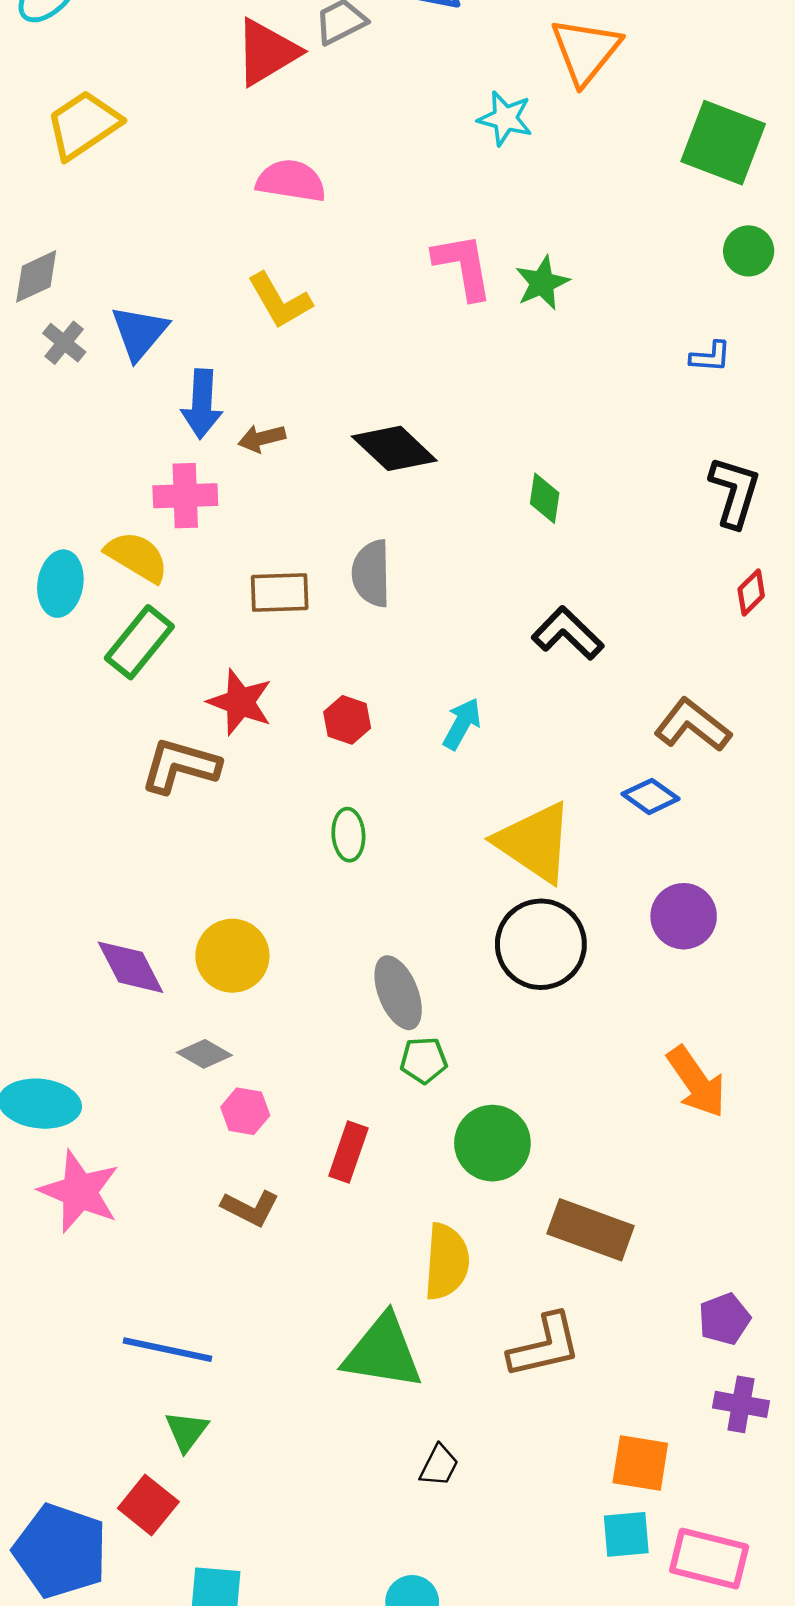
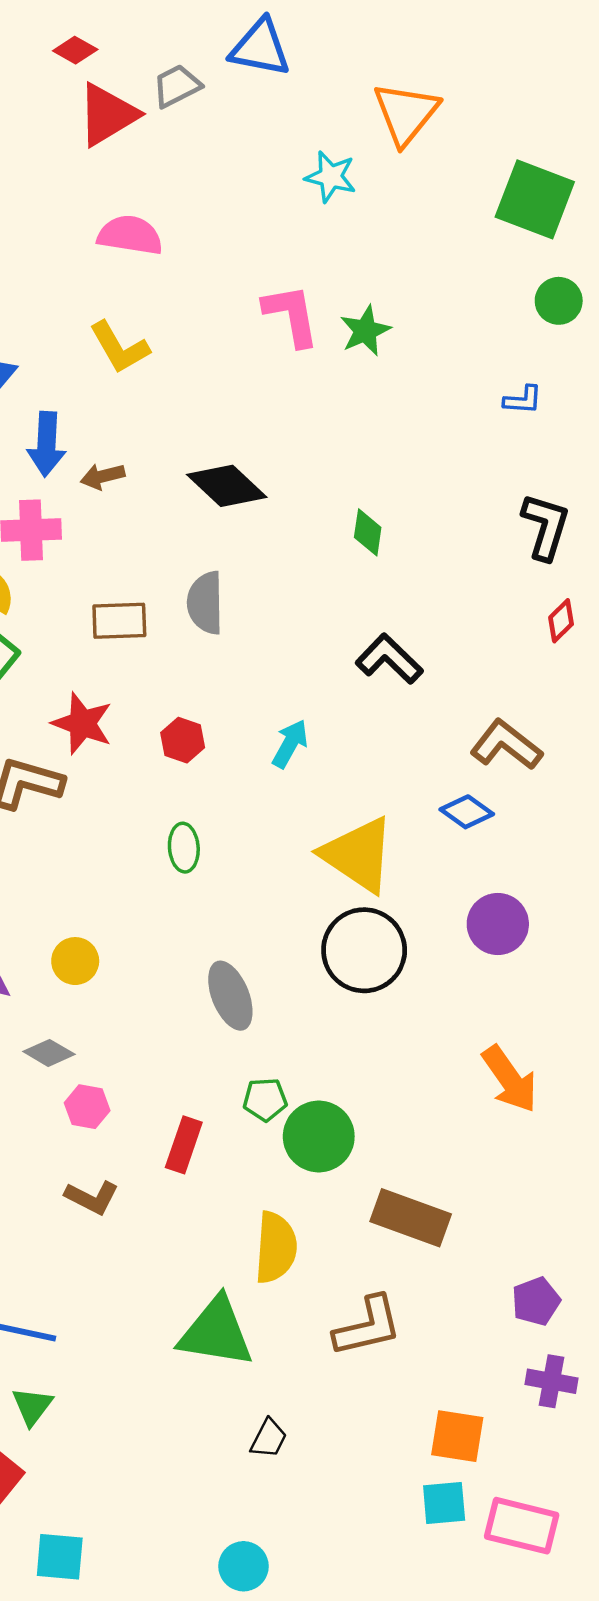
yellow circle: (232, 956) -> (75, 961), size x0.7
green pentagon: (424, 1060) -> (265, 1099), moved

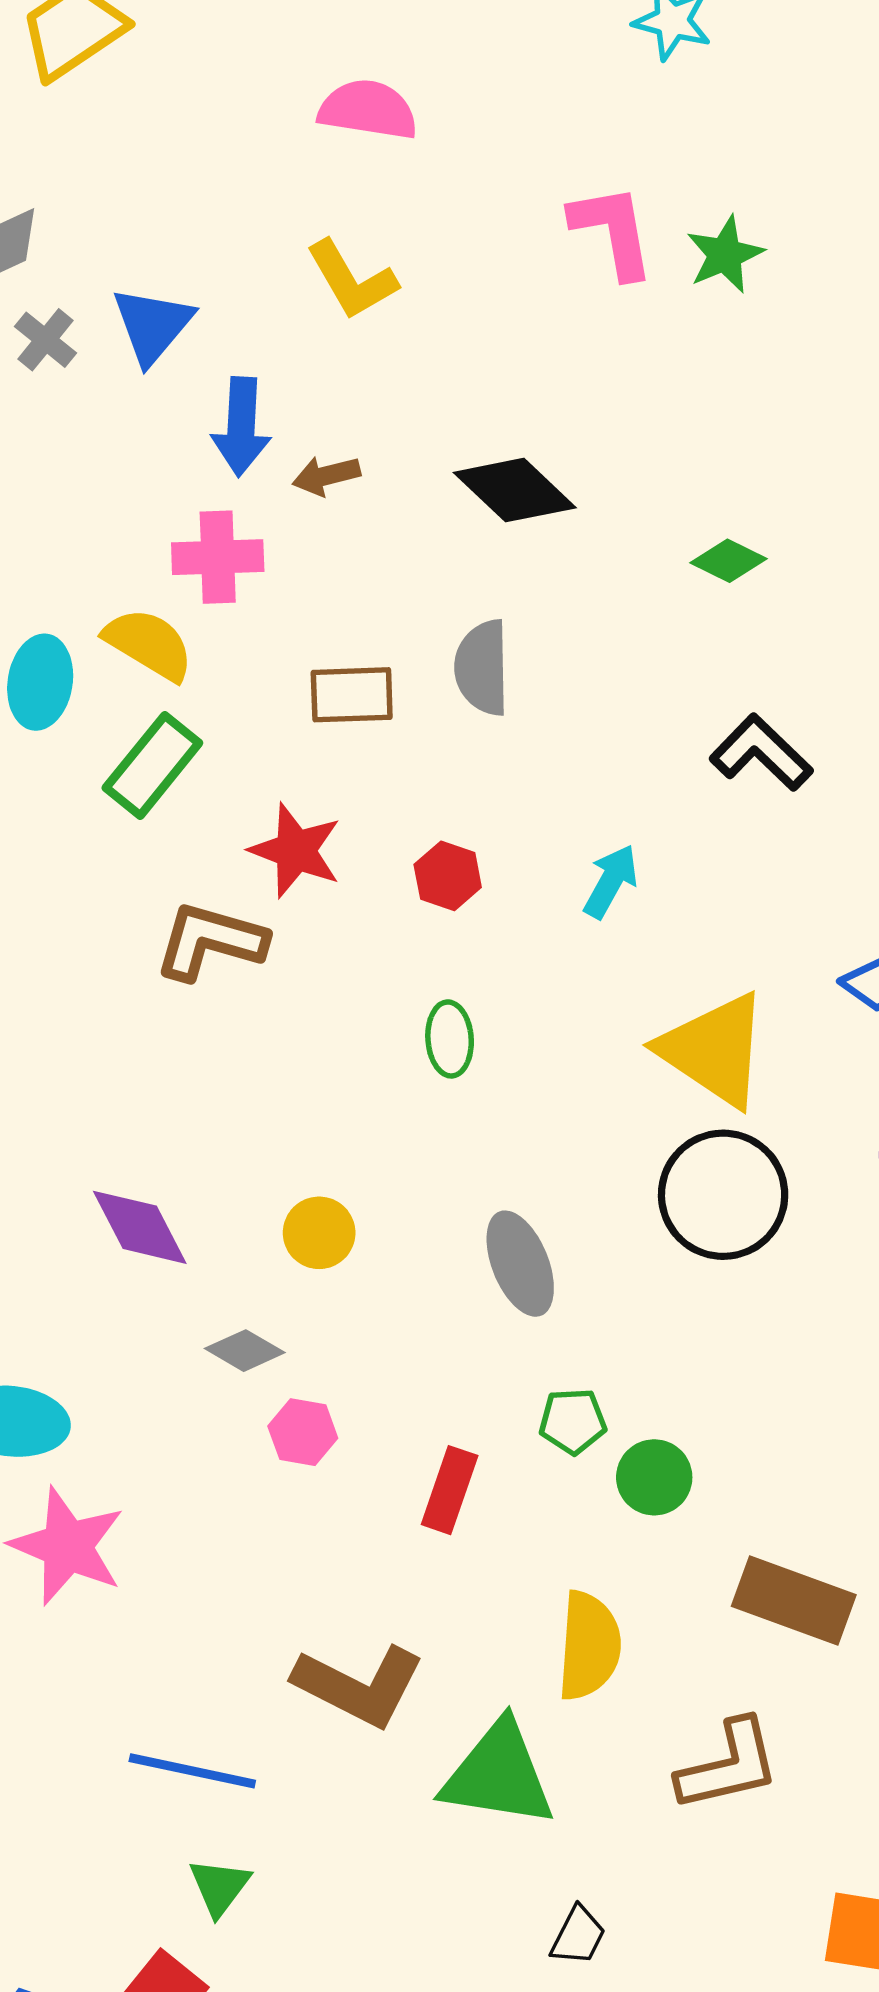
green diamond: (368, 532) -> (729, 561), turned -72
yellow circle: (75, 961) -> (319, 1233), moved
green circle: (319, 1136) -> (654, 1477), size x0.7
brown L-shape: (92, 1197) -> (359, 1686), moved, size x1.6

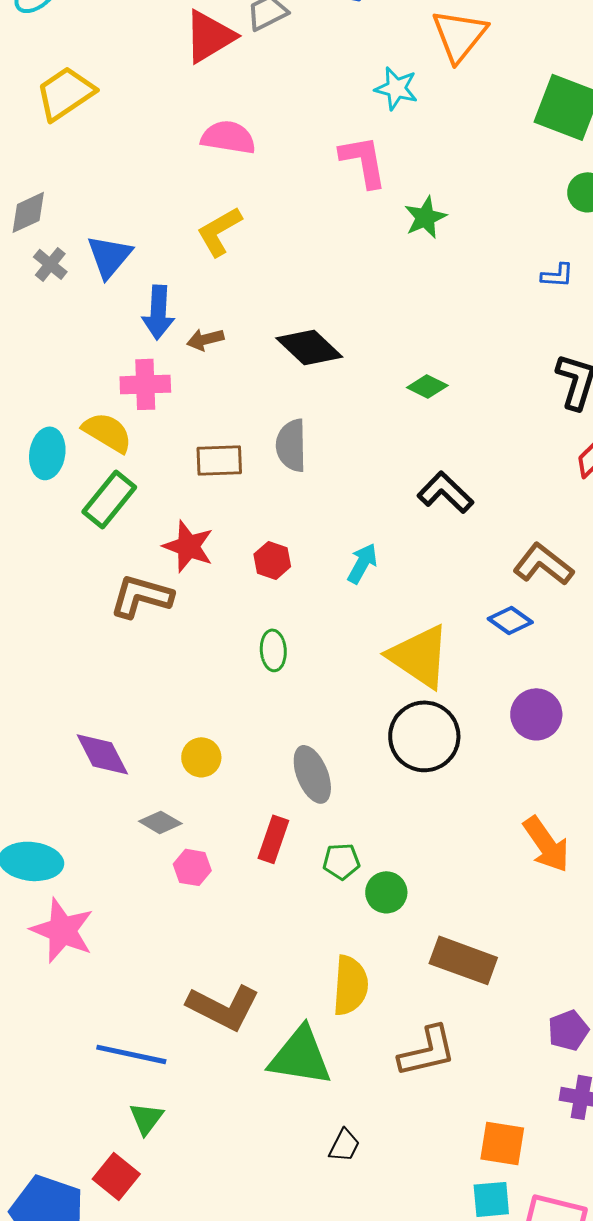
pink L-shape: (613, 231) -> (363, 161), moved
yellow L-shape: (352, 280) -> (219, 231), turned 90
red rectangle: (450, 1490) -> (273, 839), moved

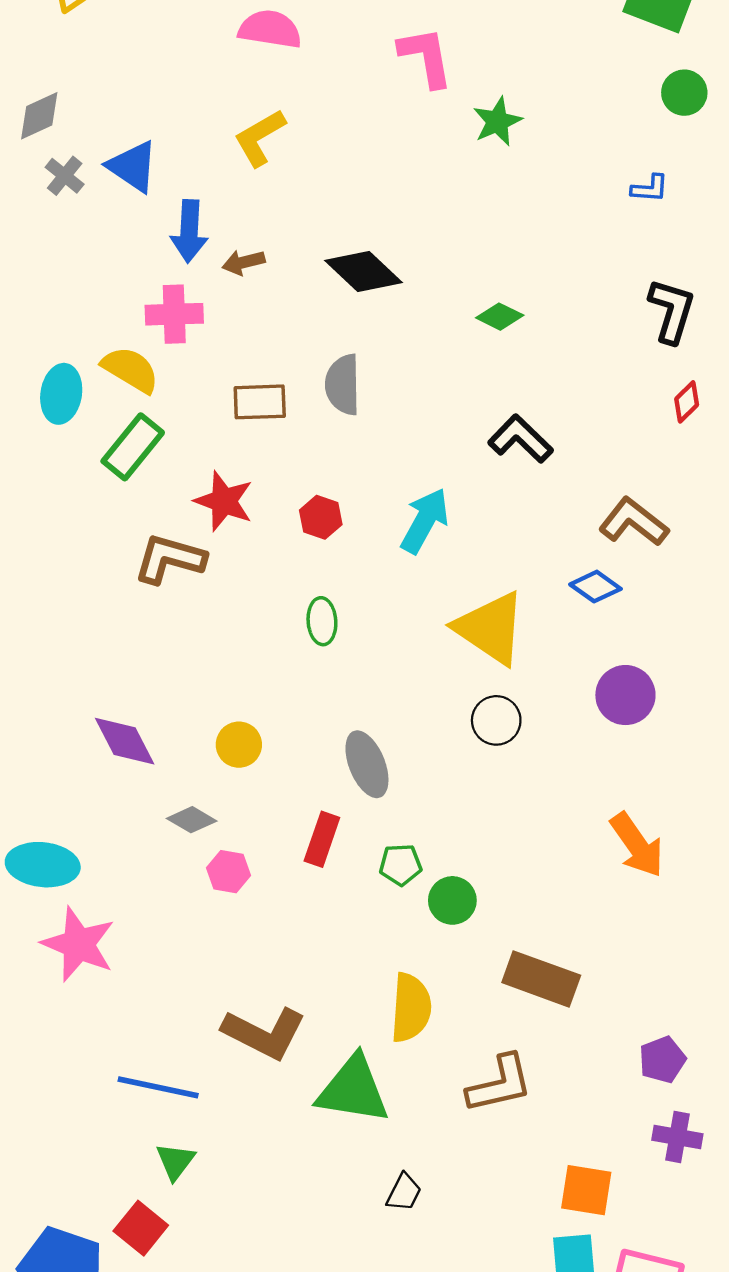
blue triangle: (109, 256) -> (133, 166), turned -36
cyan arrow: (362, 563) -> (425, 521), size x1.4
black circle: (424, 736) -> (496, 720), size x0.6

